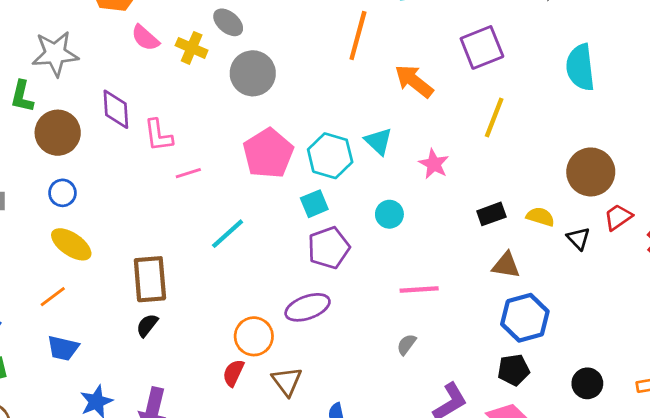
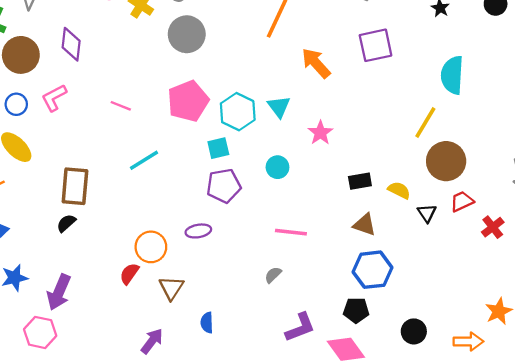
yellow line: (494, 117) -> (425, 123), moved
pink L-shape: (158, 135) -> (54, 98), moved, turned 60
pink line: (188, 173) -> (121, 106), turned 30
purple ellipse: (308, 307) -> (198, 231), size x0.7

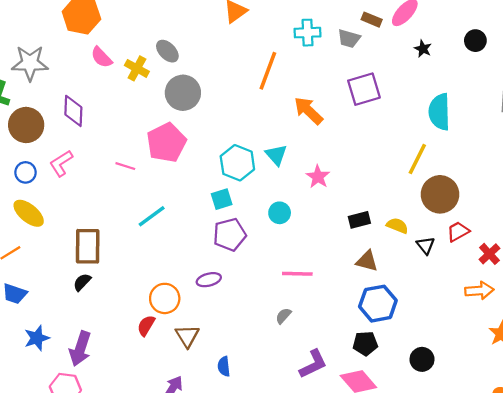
pink pentagon: (188, 101) -> (166, 143), moved
orange arrow: (468, 341) -> (479, 291), moved

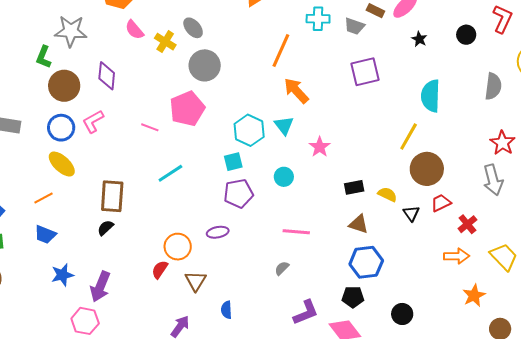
orange arrow: (308, 111) -> (296, 91), moved
blue circle: (25, 172) -> (61, 128), size x1.4

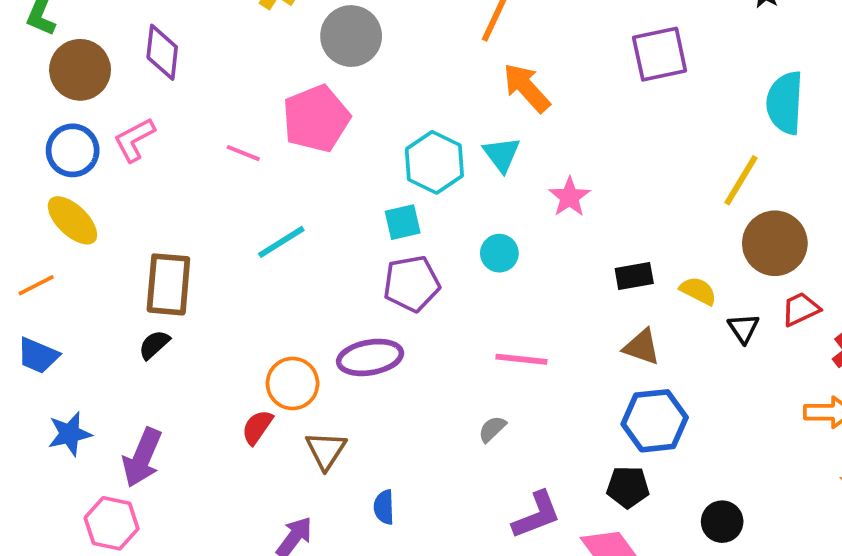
purple ellipse: (218, 232) -> (370, 357), size x1.5

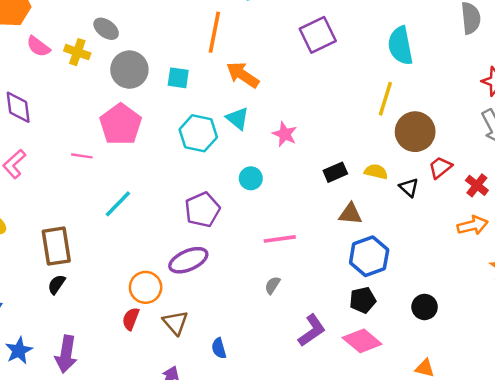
cyan square: (403, 222) -> (178, 78), moved, turned 35

